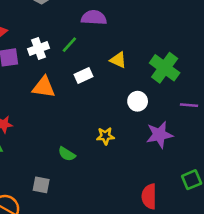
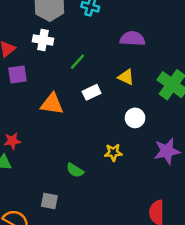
purple semicircle: (94, 18) -> (132, 39), moved
white cross: (38, 48) -> (43, 40), moved, turned 30
white circle: (138, 101) -> (135, 118), moved

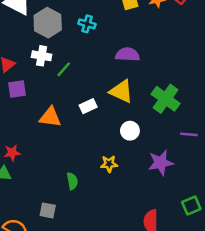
green line: (77, 62) -> (64, 69), moved
yellow triangle: (126, 77) -> (121, 91), size x1.5
green semicircle: (75, 170) -> (72, 181), turned -133

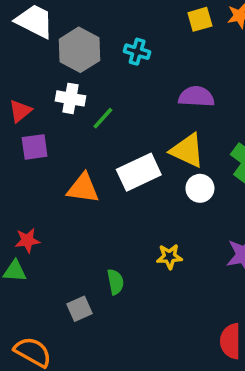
white rectangle: (88, 106) -> (139, 172), size x1.6
white circle: (130, 131) -> (200, 188), moved
gray square: (48, 210) -> (79, 309), moved, turned -35

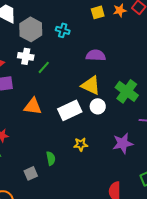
white rectangle: (139, 172) -> (70, 110), moved

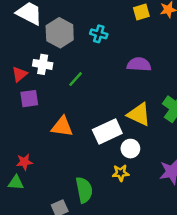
white cross: (26, 56) -> (43, 64), moved
yellow triangle: (91, 85) -> (139, 114), moved
white circle: (98, 106) -> (130, 149), moved
green semicircle: (51, 158) -> (84, 190), size x1.5

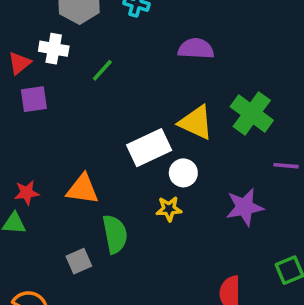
orange triangle: (62, 127) -> (82, 189), moved

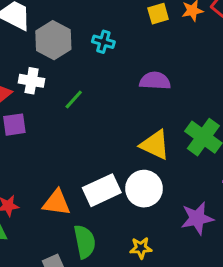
white rectangle: (149, 148) -> (102, 190), moved
white circle: (183, 173) -> (144, 189), size x1.5
yellow star: (169, 209) -> (141, 248), moved

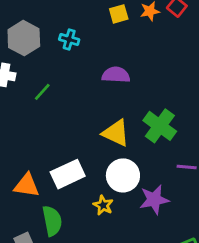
white circle: (144, 189) -> (123, 175), moved
yellow star: (141, 248) -> (103, 205), moved, turned 30

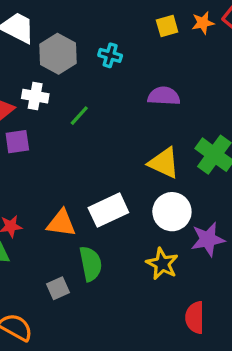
yellow star: (103, 205) -> (162, 264), moved, size x1.4

